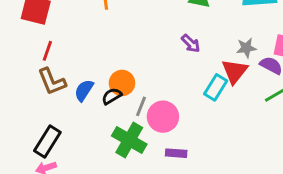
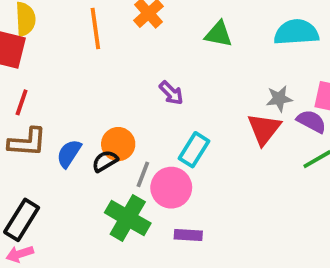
purple arrow: (191, 44) -> (171, 93), moved
brown L-shape: (52, 82) -> (27, 142), turned -64
cyan rectangle: (216, 87) -> (194, 150), moved

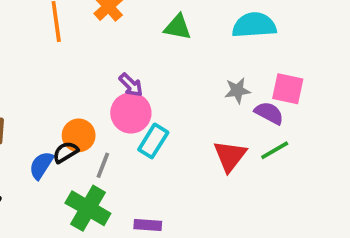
red triangle: (264, 129) -> (230, 156), moved
blue semicircle: (69, 154) -> (41, 165), moved
pink circle: (171, 188) -> (131, 113), moved

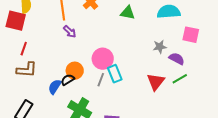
purple arrow: (131, 85) -> (70, 32), moved
pink square: (288, 89) -> (191, 35), moved
cyan rectangle: (153, 141) -> (115, 74), turned -54
gray line: (103, 165) -> (101, 80), moved

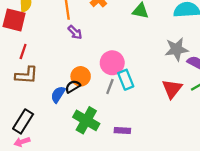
gray star: (160, 47) -> (177, 49), size x1.5

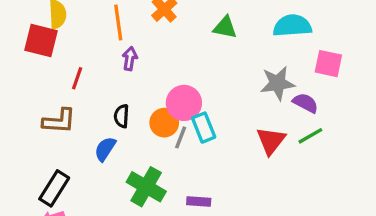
purple arrow: (75, 32) -> (130, 59), turned -126
red line: (23, 52) -> (77, 78), moved
orange circle: (81, 76) -> (164, 123), moved
black semicircle: (73, 87) -> (122, 116), moved, turned -56

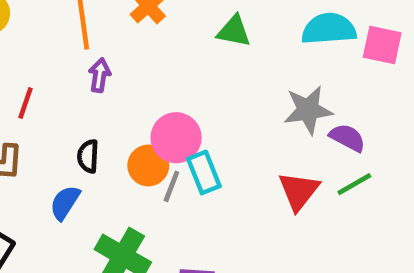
pink square: (328, 64) -> (382, 45), moved

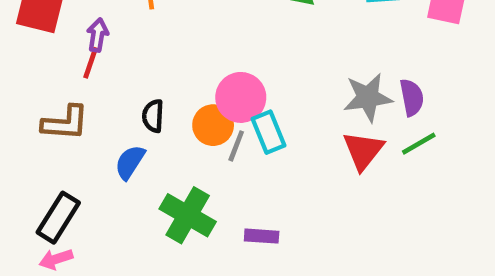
purple arrow: (100, 75) -> (98, 35), moved
gray star: (308, 110) -> (368, 97), moved
purple semicircle: (347, 138) -> (412, 97), turned 51

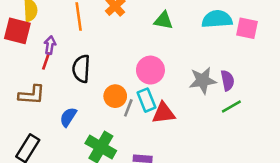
pink circle: (241, 97) -> (150, 70), moved
black semicircle: (153, 116) -> (81, 69), moved, size x1.5
red triangle: (363, 151) -> (164, 113), moved, turned 45

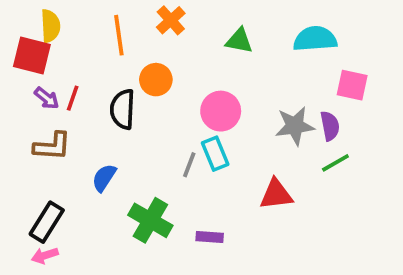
pink square: (247, 28) -> (352, 85), moved
purple arrow: (50, 45) -> (47, 98), moved, turned 120
orange circle: (115, 96) -> (156, 80), moved
red triangle: (164, 113) -> (276, 194), moved

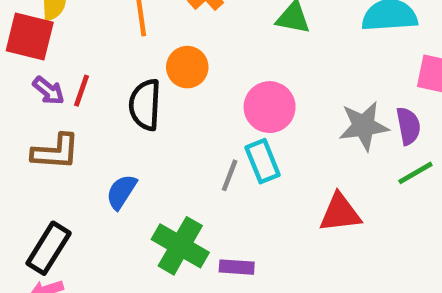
purple rectangle: (210, 237) -> (237, 267), moved

